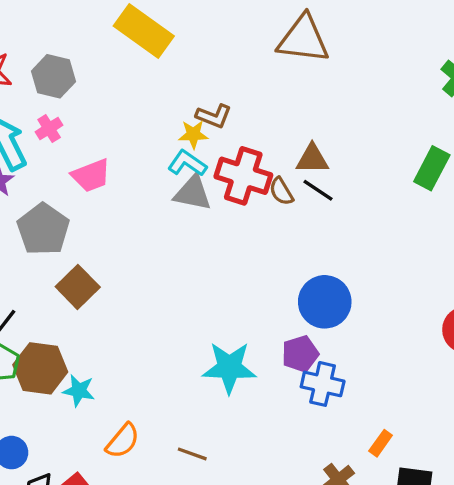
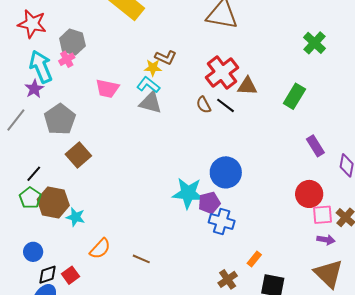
gray hexagon: (53, 76) -> (72, 42), moved
brown triangle: (312, 159) -> (247, 86), moved
pink trapezoid: (91, 176) -> (107, 88), moved, turned 30
red cross: (243, 176) -> (222, 72), moved, turned 32
cyan star: (229, 368) -> (188, 193), moved

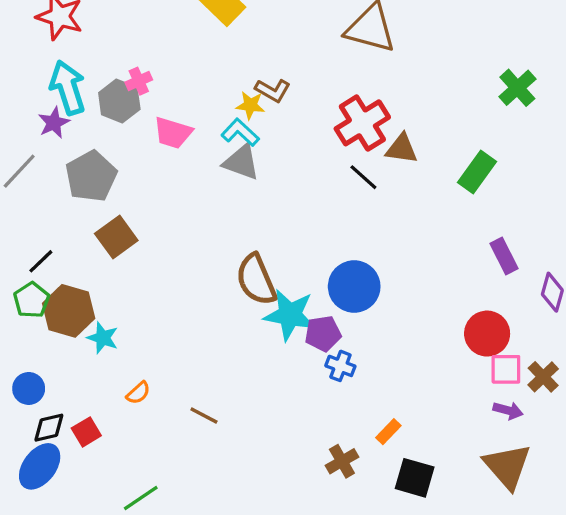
gray hexagon: (72, 42) -> (119, 101), moved
pink cross: (67, 59) -> (139, 81), moved
brown semicircle: (204, 105) -> (256, 280), moved, size x1.8
blue cross: (222, 222) -> (340, 366), size x0.7
orange semicircle: (100, 249) -> (138, 393), size x0.7

